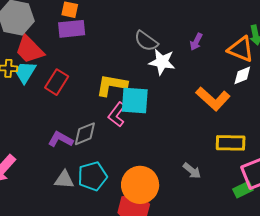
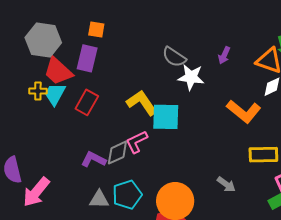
purple rectangle: (72, 29) -> (87, 58), moved, turned -68
yellow L-shape: (112, 85) -> (142, 103), turned 48
pink L-shape: (117, 114) -> (137, 142), moved, turned 30

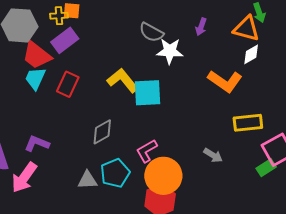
purple rectangle: (87, 58) -> (65, 40), turned 44
yellow cross: (38, 91) -> (59, 16), moved
pink L-shape: (137, 142) -> (147, 151), moved
purple L-shape: (93, 159) -> (37, 144), moved

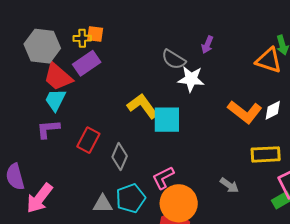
purple arrow: (201, 27) -> (207, 45), moved
white diamond: (251, 54) -> (273, 110), moved
red rectangle: (68, 84) -> (88, 140), moved
gray diamond: (102, 132) -> (120, 157), turned -40
purple L-shape: (37, 144) -> (48, 129), moved, turned -30

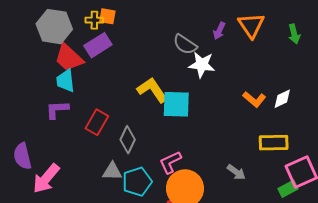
orange triangle: (269, 60) -> (251, 25), moved, turned 36
cyan trapezoid: (55, 100) -> (65, 81), turned -35
orange L-shape: (245, 112) -> (254, 99), size x0.7
gray triangle: (103, 204) -> (112, 171), moved

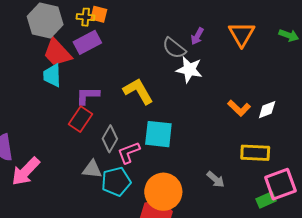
purple arrow: (219, 31) -> (197, 36), moved
green arrow: (294, 34) -> (289, 35), moved, turned -60
cyan square: (176, 104) -> (158, 134), moved
purple L-shape: (57, 110) -> (88, 96), moved
pink L-shape: (170, 162) -> (129, 152), moved

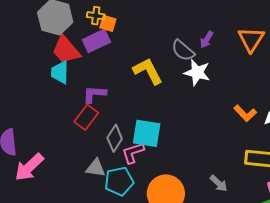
orange square: (99, 14) -> (108, 23), moved
yellow L-shape: (138, 91) -> (148, 71), moved
cyan square: (158, 134) -> (147, 133), moved

